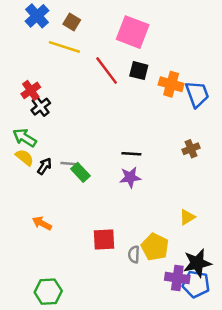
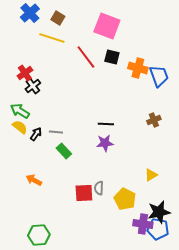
green rectangle: (80, 172) -> (64, 151), moved
gray semicircle: (134, 254) -> (99, 188), moved

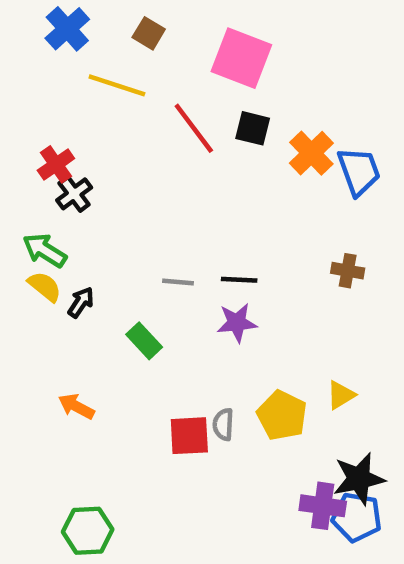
brown square: (58, 18) -> (149, 33), moved
orange cross: (138, 68) -> (311, 153), turned 30
brown cross: (154, 120) -> (348, 271), turned 32
gray line: (56, 132) -> (178, 282), moved
yellow pentagon: (125, 199) -> (282, 415), moved

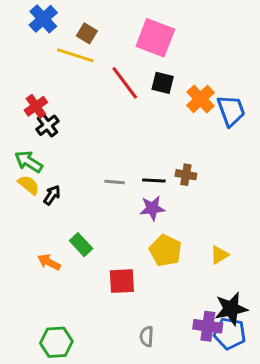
brown square: (149, 33) -> (87, 33), moved
brown cross: (348, 271) -> (186, 175), moved
green rectangle: (144, 341) -> (81, 245), moved
yellow pentagon: (282, 415) -> (166, 250), moved
gray semicircle: (223, 424) -> (147, 336), moved

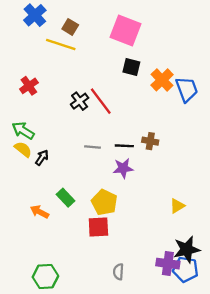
red line: (125, 83) -> (101, 101), moved
black cross: (48, 125) -> (80, 101), moved
yellow pentagon: (166, 250) -> (104, 202), moved

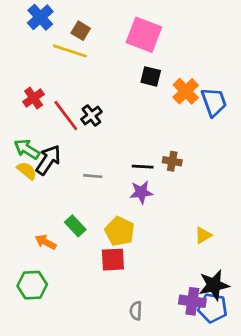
red line: (101, 101) -> (66, 115), moved
gray line: (93, 147) -> (93, 176), moved
black arrow: (42, 158) -> (48, 160), moved, size x1.6
green hexagon: (45, 276) -> (32, 285), moved

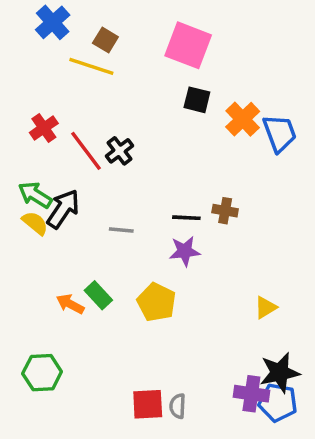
orange arrow: (46, 242) -> (70, 304), moved
red square: (113, 260) -> (148, 404), moved

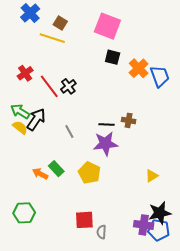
gray line: (121, 230) -> (69, 132), turned 56
purple star: (185, 251) -> (105, 144), size x1.4
red square: (148, 404) -> (84, 220), moved

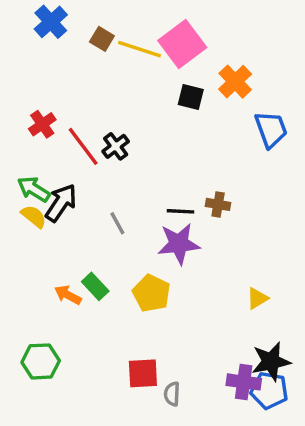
pink square: (107, 26) -> (182, 44), turned 32
yellow line: (52, 38) -> (140, 49), moved
orange cross: (139, 68) -> (235, 82), moved

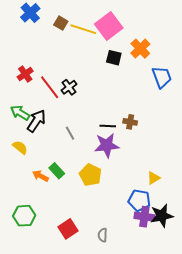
yellow semicircle: (34, 216) -> (20, 147), moved
red square: (143, 373) -> (68, 229), moved, turned -30
purple cross: (244, 382) -> (144, 217), moved
blue pentagon: (269, 390) -> (139, 200), moved

